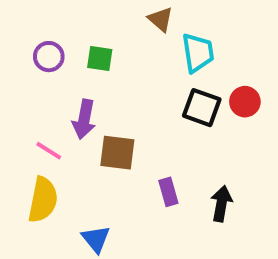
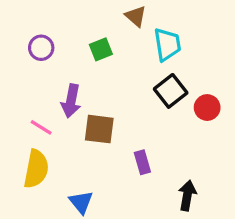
green square: (100, 59) -> (101, 49), moved, turned -30
red circle: (245, 102) -> (207, 108), moved
black square: (202, 108) -> (171, 91), turned 32
black arrow: (221, 204) -> (187, 195), moved

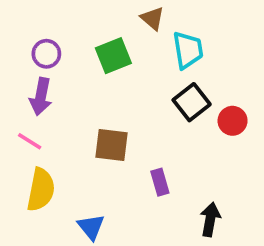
green square: (101, 49) -> (113, 56), size x1.4
purple arrow: (71, 101) -> (41, 97), moved
pink line: (41, 127) -> (30, 141), moved

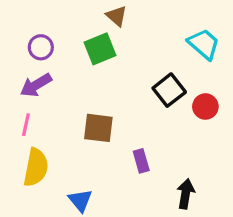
brown triangle: (152, 18) -> (116, 16), moved
cyan trapezoid: (188, 50) -> (204, 44), moved, turned -40
purple arrow: (41, 97) -> (36, 85), turned 48
pink line: (30, 141) -> (26, 125), turned 70

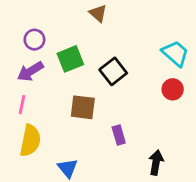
cyan trapezoid: (204, 44) -> (175, 53), moved
green square: (100, 49) -> (70, 59), moved
black square: (169, 90) -> (113, 71), moved

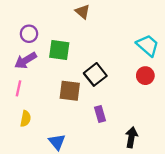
green square: (70, 59) -> (59, 50), turned 30
black square: (113, 71) -> (95, 74), moved
yellow semicircle: (30, 140) -> (26, 119), size x0.6

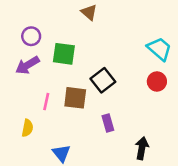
pink line: (19, 88) -> (46, 102), moved

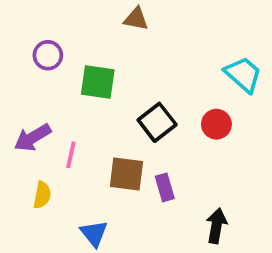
brown triangle: (89, 12) -> (136, 19), turned -30
purple arrow: (27, 65) -> (33, 138), moved
red circle: (157, 81) -> (216, 124), moved
brown square: (75, 98) -> (126, 174), moved

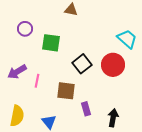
red circle: (216, 124) -> (113, 65), size x1.5
purple rectangle: (165, 187) -> (86, 109), moved
yellow semicircle: (42, 195) -> (17, 116), moved, size x1.5

